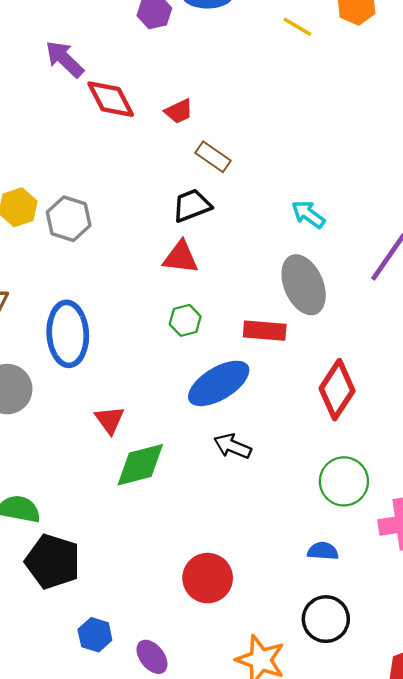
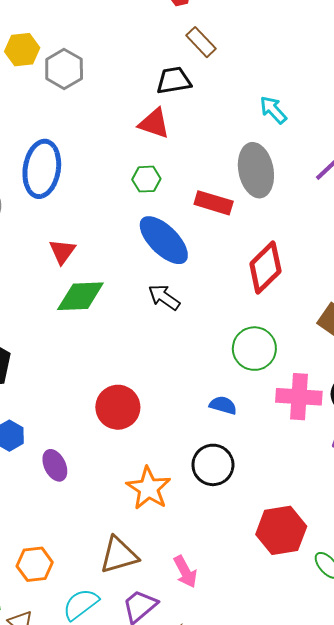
blue ellipse: (219, 383) -> (164, 240), turned 64

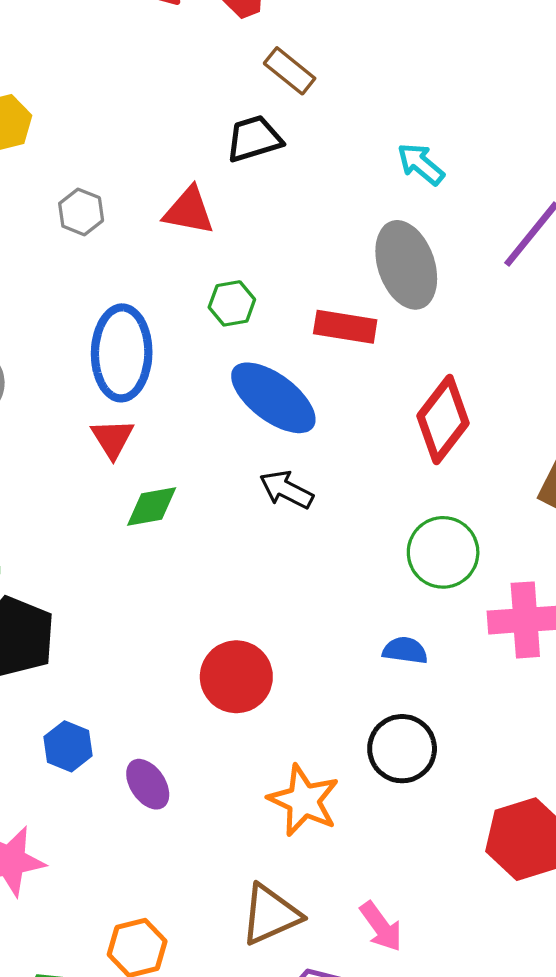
gray hexagon: (64, 69) -> (81, 212), moved, size x0.7
red triangle: (154, 123) -> (189, 211), moved
blue ellipse: (42, 169) -> (122, 353), moved
green diamond: (80, 296) -> (152, 506), size x0.7

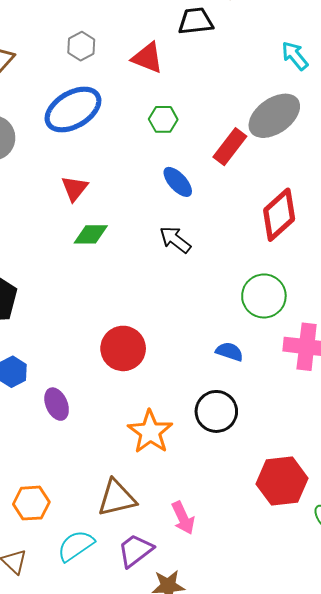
gray ellipse: (406, 265) -> (274, 116), turned 63
red rectangle: (345, 327) -> (230, 147), turned -72
blue ellipse: (122, 353) -> (73, 110), moved, turned 48
blue ellipse: (273, 398) -> (178, 182), size x0.6

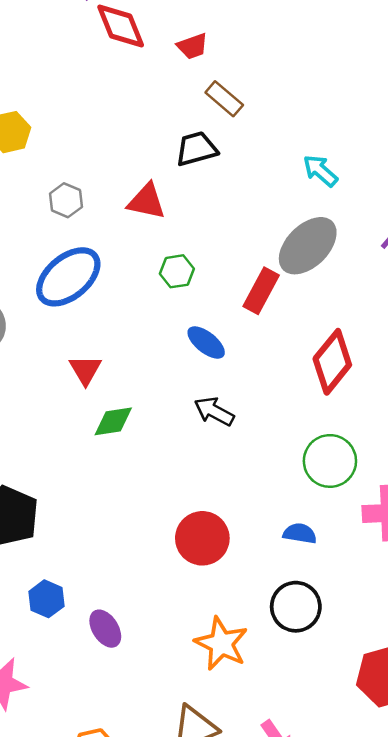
red circle: (123, 348) -> (202, 538), moved

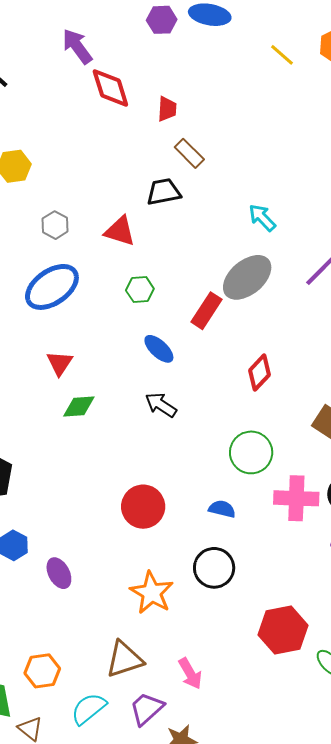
red trapezoid: (192, 46) -> (167, 109), turned -72
red diamond: (332, 362) -> (259, 373), size x0.7

